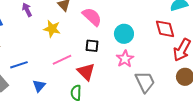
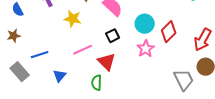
red diamond: (165, 29) -> (169, 32), moved, turned 60
black square: (92, 46) -> (113, 36), turned -32
gray trapezoid: (145, 82) -> (184, 80), moved

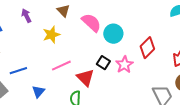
yellow star: (73, 19) -> (51, 35), turned -30
cyan circle: (145, 24) -> (113, 34), moved
black square: (113, 36) -> (103, 63), moved, turned -32

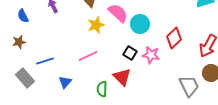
yellow star: (51, 35) -> (96, 25), moved
pink star: (124, 65) -> (151, 55), turned -30
red triangle: (85, 78) -> (122, 77), moved

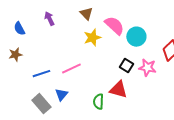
pink line: (88, 56) -> (71, 69), moved
red triangle: (122, 77) -> (118, 90), turned -30
gray rectangle: (25, 78) -> (41, 104), moved

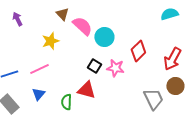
brown triangle: (86, 14) -> (62, 14), moved
yellow star: (92, 38) -> (50, 41), moved
blue triangle: (61, 95) -> (38, 94), moved

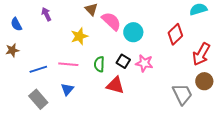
red diamond: (138, 51) -> (175, 34), moved
pink line: (39, 69) -> (68, 64), turned 30
green semicircle: (66, 102) -> (99, 64), moved

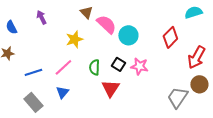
pink line: (68, 64) -> (63, 67), turned -48
red triangle: (115, 85) -> (110, 88), turned 48
gray trapezoid: (182, 94) -> (177, 97), turned -120

